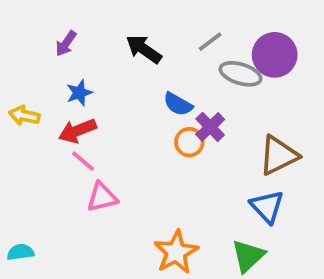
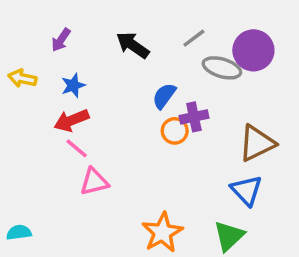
blue semicircle: (178, 104) -> (164, 96), turned 96
yellow arrow: (24, 116) -> (22, 78), moved
purple cross: (210, 127) -> (194, 117), turned 32

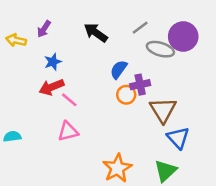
yellow arrow: (22, 78) -> (16, 40), moved
brown triangle: (257, 143) -> (163, 110), moved, turned -36
pink line: (77, 148) -> (69, 100), moved
cyan semicircle: (19, 232) -> (12, 137), moved

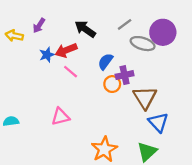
red arrow: (52, 87) -> (66, 50), moved
pink line: (69, 100) -> (71, 72), moved

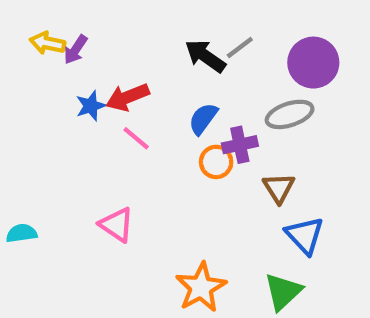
black arrow: (85, 29) -> (205, 56), moved
yellow arrow: (14, 36) -> (48, 43), moved
gray ellipse: (143, 44) -> (290, 114), moved, turned -35
brown triangle: (145, 98) -> (279, 188), size x0.7
pink triangle: (60, 117) -> (117, 225), turned 48

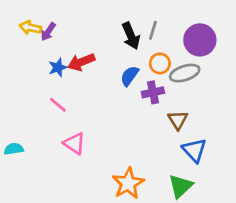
gray line: (240, 47) -> (153, 30), turned -36
black arrow: (205, 56) -> (131, 36), turned -148
pink line: (136, 138) -> (58, 105), moved
orange circle: (216, 162) -> (160, 63), moved

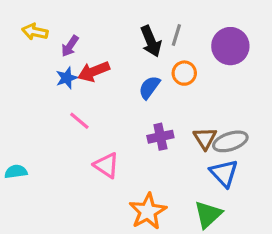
purple arrow: (48, 32) -> (70, 46), moved
gray ellipse: (185, 73) -> (230, 141), moved
purple cross: (153, 92) -> (160, 137), moved
pink line: (58, 105) -> (79, 121), moved
pink triangle: (74, 143) -> (106, 165), moved

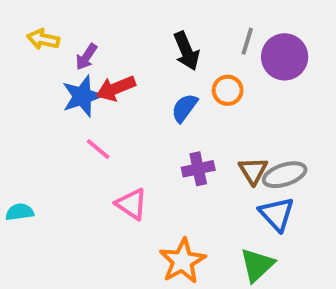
gray line: (176, 35) -> (247, 41), moved
blue star: (67, 78) -> (82, 96), size x1.5

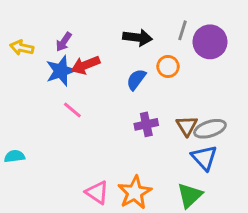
yellow arrow: (43, 39) -> (22, 48), moved
black arrow: (186, 51) -> (138, 38), turned -60
pink triangle: (131, 204) -> (97, 192), moved

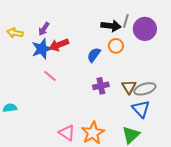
black arrow: (138, 38) -> (111, 26), moved

